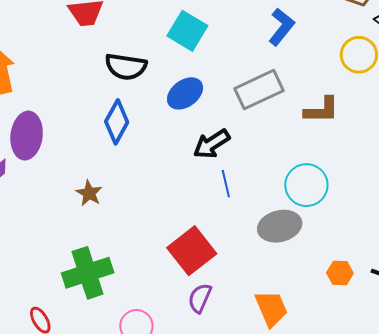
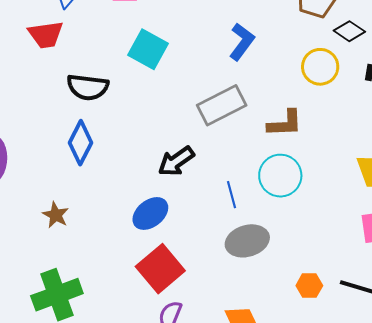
blue ellipse: (185, 93) -> (150, 213), moved
blue line: (226, 184) -> (232, 195), moved
cyan circle: (306, 185) -> (280, 176), moved

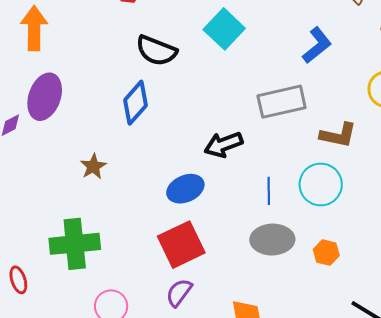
orange hexagon: (309, 286) -> (326, 253), moved

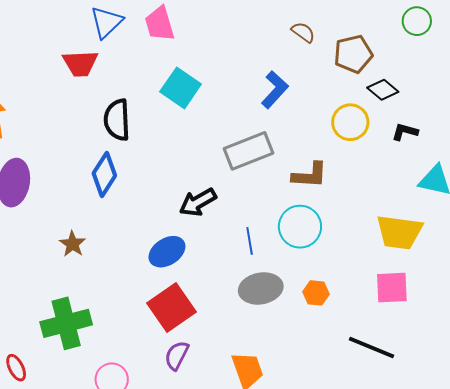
black semicircle: (156, 51) -> (117, 120), turned 75

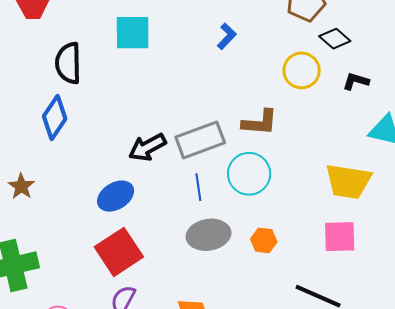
cyan square: (181, 88) -> (133, 33), turned -36
blue L-shape: (275, 90) -> (227, 36), size x0.7
gray rectangle: (248, 151) -> (200, 140), moved

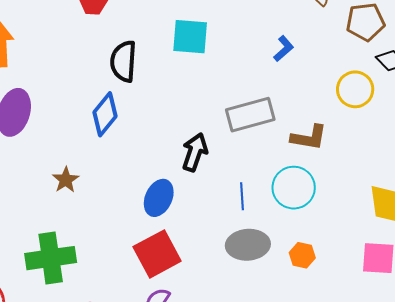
gray rectangle: (200, 140) -> (250, 115), moved
black arrow: (147, 147) -> (195, 152), turned 132
blue ellipse: (116, 196) -> (159, 198), turned -39

